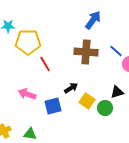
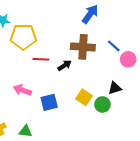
red line: (45, 64) -> (41, 59), turned -56
black arrow: (71, 88) -> (64, 65), moved

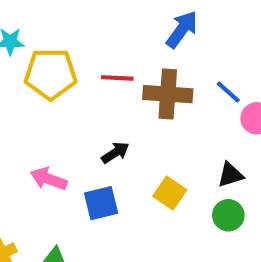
red line: (41, 59) -> (117, 78), moved
black arrow: (64, 65) -> (115, 153), moved
green circle: (102, 104) -> (228, 215), moved

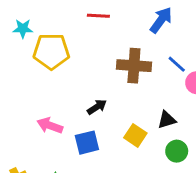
blue arrow: (182, 29) -> (161, 20), moved
red line: (117, 78) -> (98, 16), moved
black triangle: (230, 175) -> (167, 120), moved

